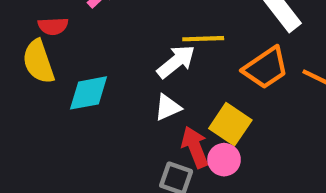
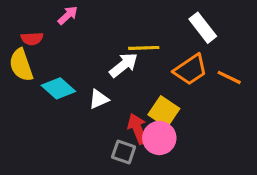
cyan diamond: (89, 93) -> (58, 88), turned 52
white triangle: (168, 107) -> (99, 99), moved
pink circle: (224, 160) -> (159, 138), size x1.4

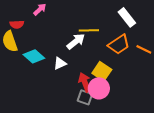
gray square: (124, 152) -> (85, 97), moved

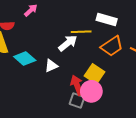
white rectangle: (127, 17) -> (107, 20), moved, turned -36

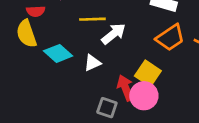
yellow line: (81, 32) -> (92, 19), moved
gray square: (77, 101) -> (107, 108), moved

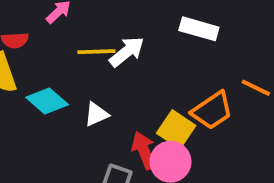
white arrow: (114, 34) -> (127, 52), moved
orange trapezoid: (170, 38) -> (212, 110), moved

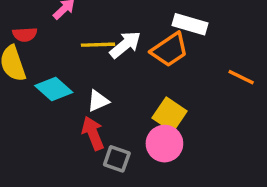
orange trapezoid: (212, 110) -> (170, 50), moved
red arrow: (144, 150) -> (93, 133), moved

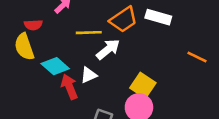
white arrow: (125, 45) -> (108, 49), moved
orange trapezoid: (170, 50) -> (124, 20), moved
red arrow: (93, 133) -> (69, 87), moved

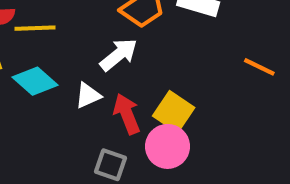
yellow line: (89, 33) -> (35, 28), moved
red arrow: (69, 87) -> (127, 114), moved

